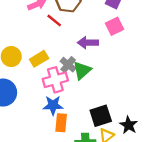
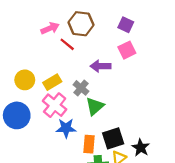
green triangle: (82, 70) -> (95, 106), moved
pink cross: (55, 80) -> (55, 105), moved, turned -35
orange rectangle: (61, 123) -> (89, 144), moved

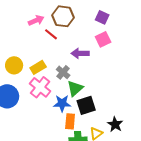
blue star: (66, 128) -> (62, 103), moved
black square: (113, 138) -> (86, 105), moved

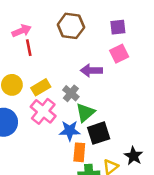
purple square: (102, 17) -> (118, 27), turned -32
pink arrow: (36, 20) -> (22, 31), moved
red line: (51, 34) -> (29, 48), moved, turned 40

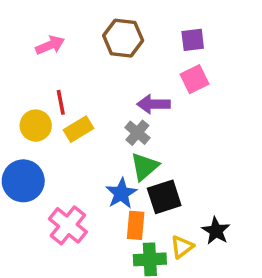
red line: (29, 48) -> (61, 102), moved
gray cross: (71, 93) -> (137, 133), moved
pink cross: (43, 111) -> (68, 225), moved
blue star: (70, 131) -> (121, 193), turned -30

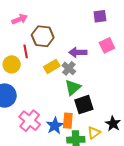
brown hexagon: (123, 38) -> (43, 36), moved
pink square: (195, 79) -> (107, 45), moved
yellow rectangle: (79, 129) -> (52, 66), moved
blue star: (121, 193) -> (55, 126), moved

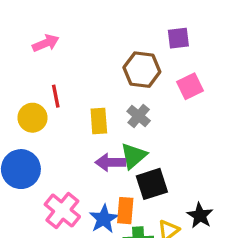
brown hexagon: (43, 36) -> (142, 70), moved
purple arrow: (78, 52) -> (110, 162), moved
yellow rectangle: (52, 66) -> (99, 121), turned -63
gray cross: (69, 68) -> (139, 116), moved

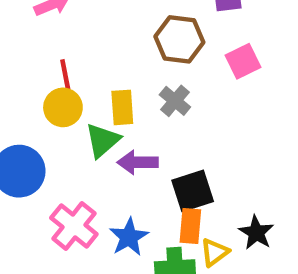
yellow circle: (32, 118) -> (63, 107), moved
green triangle: (134, 156) -> (103, 140), moved
orange rectangle: (125, 211) -> (190, 226), moved

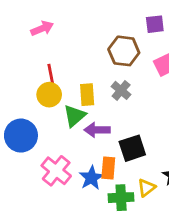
orange rectangle: (190, 226) -> (108, 168), moved

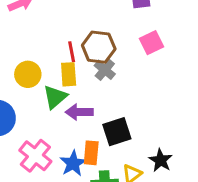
brown hexagon: (124, 51) -> (99, 47), moved
red line: (51, 74) -> (72, 52), moved

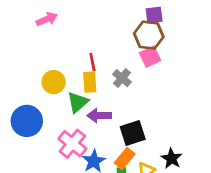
pink square: (152, 43) -> (150, 57), moved
brown hexagon: (99, 47) -> (149, 35), moved
orange rectangle: (91, 153) -> (125, 158), moved, turned 35
pink cross: (35, 156) -> (72, 144), moved

